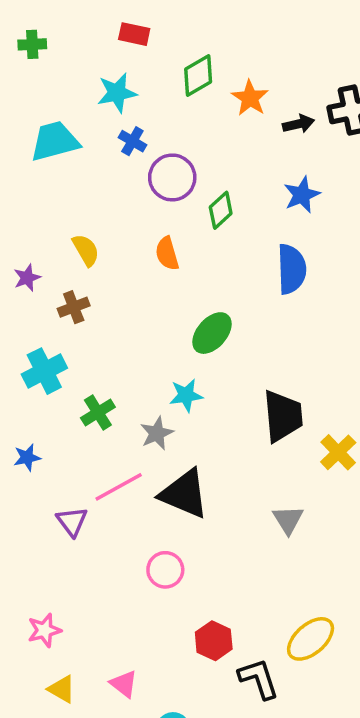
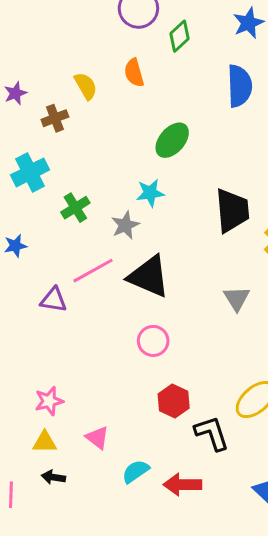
yellow semicircle: (86, 250) -> (86, 86), moved
purple triangle: (72, 521) -> (53, 300), turned -44
pink circle: (165, 570) -> (153, 341), moved
pink star: (44, 630) -> (49, 401), moved
yellow triangle: (62, 689) -> (45, 442), turned -30

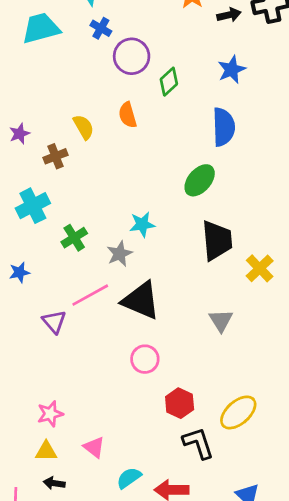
green ellipse: (172, 140) -> (200, 180), moved
purple triangle: (53, 300) -> (54, 322), turned 40
red hexagon: (174, 401) -> (180, 403), moved

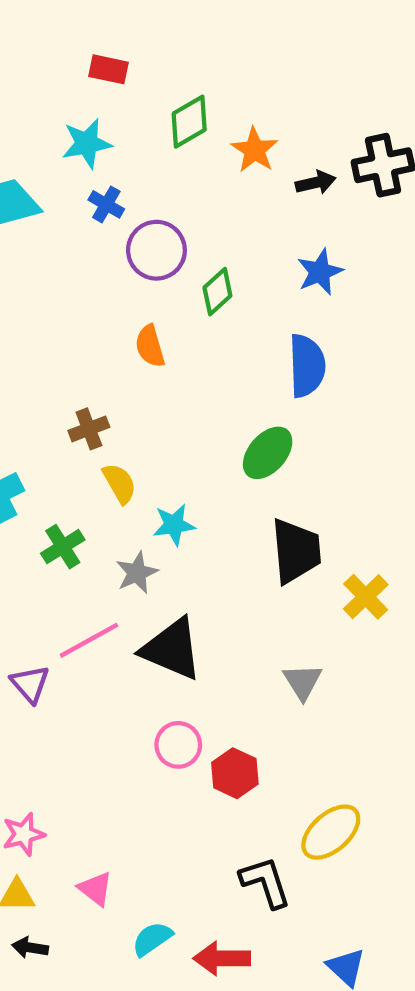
yellow semicircle: (84, 127) -> (119, 483), moved
brown cross: (56, 156) -> (89, 429), moved
red hexagon: (180, 403) -> (235, 773), moved

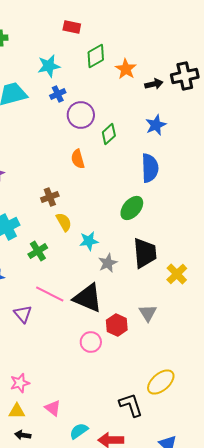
red rectangle: (109, 69) -> (72, 27), moved
blue cross: (106, 204) -> (58, 94), turned 35
gray star: (137, 573) -> (108, 263), moved
pink line: (89, 640) -> (50, 294), turned 56
red hexagon: (235, 773) -> (117, 325), moved

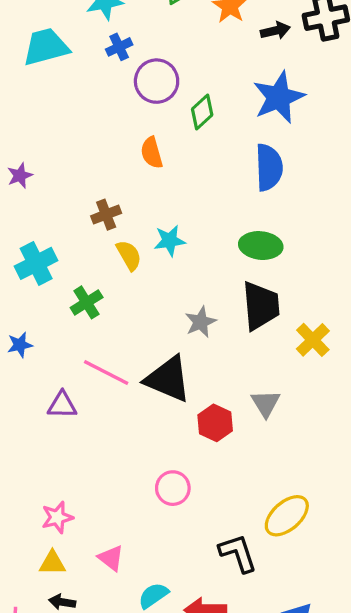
blue star: (156, 125) -> (279, 97), size x1.5
green ellipse: (132, 208) -> (261, 246), moved, turned 55
cyan star: (89, 241) -> (170, 241), moved
purple triangle: (23, 314) -> (62, 405), turned -48
pink circle: (91, 342) -> (173, 488), moved

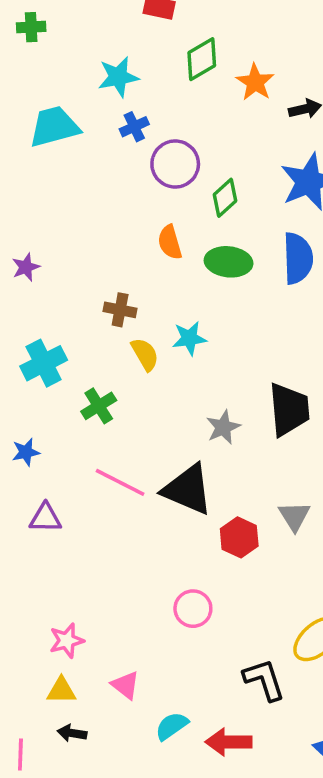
brown cross: (106, 215) -> (120, 310), turned 32
green ellipse: (261, 246) -> (229, 262), moved
purple triangle: (62, 405) -> (45, 518), moved

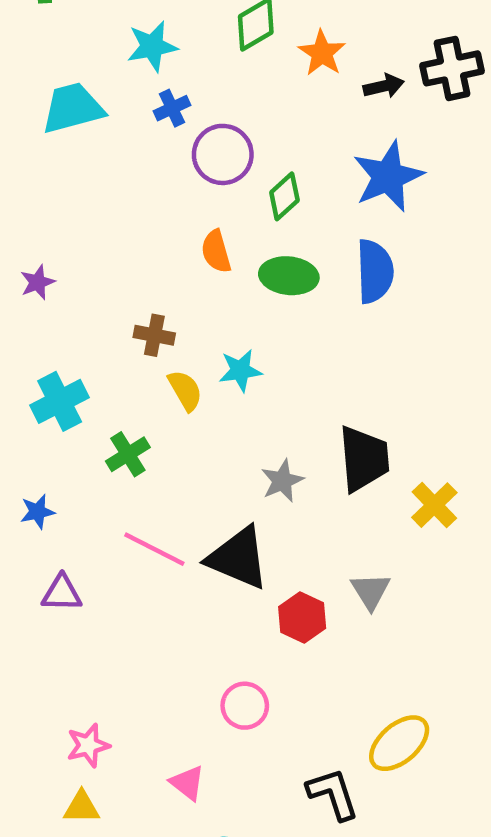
pink triangle: (125, 685) -> (187, 783), moved

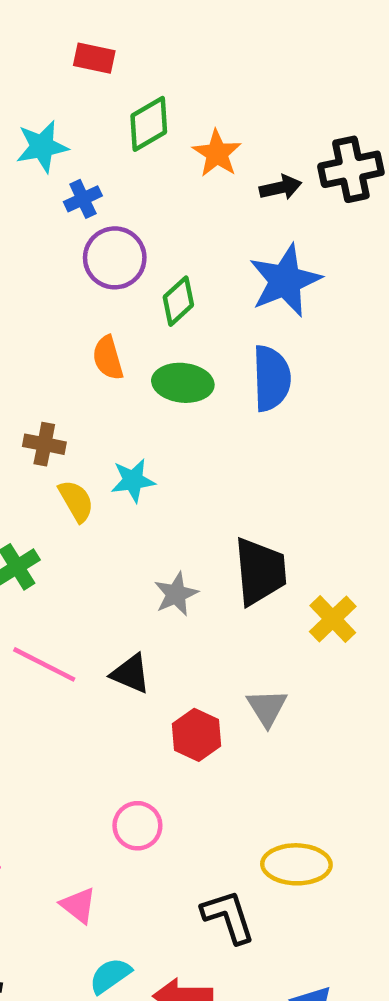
blue cross: (172, 108) -> (83, 199), moved
black triangle: (238, 558) -> (131, 674), size x0.6
yellow ellipse: (399, 743) -> (296, 864), turned 42

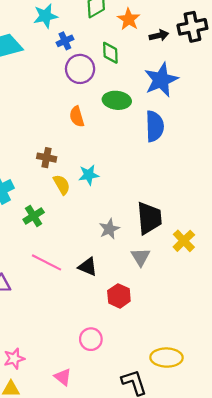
green diamond: (178, 301) -> (110, 53), moved, turned -50
green ellipse: (183, 383) -> (117, 100), moved
gray triangle: (267, 708) -> (141, 257), moved

